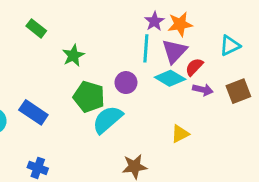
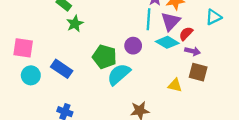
green star: (73, 55) -> (75, 24), moved
brown square: (238, 91) -> (198, 72), moved, turned 36
yellow triangle: (180, 134) -> (175, 85), turned 40

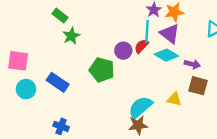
purple triangle: (171, 21) -> (170, 34), turned -35
red semicircle: (186, 34) -> (141, 46), moved
purple circle: (133, 46) -> (123, 51), moved
cyan semicircle: (119, 74) -> (140, 107), moved

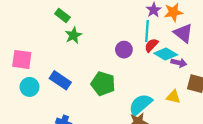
purple triangle: (170, 34) -> (183, 33), moved
red semicircle: (141, 46) -> (151, 45), moved
purple arrow: (192, 64) -> (179, 63), moved
green pentagon: (102, 70) -> (103, 84), moved

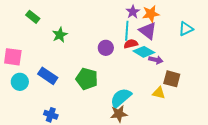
green rectangle: (62, 16) -> (33, 17), moved
purple triangle: (183, 33) -> (148, 31), moved
red semicircle: (151, 45) -> (131, 44), turned 32
yellow triangle: (173, 97) -> (159, 93), moved

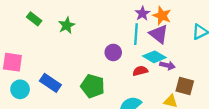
orange star: (151, 14) -> (162, 16), turned 30
green star: (60, 35) -> (67, 25), moved
red semicircle: (131, 44) -> (140, 71), moved

